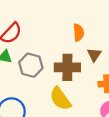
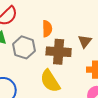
orange semicircle: (79, 32) -> (47, 29), moved

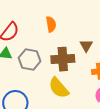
orange semicircle: (47, 29) -> (51, 24), moved

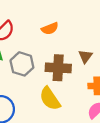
orange semicircle: (51, 24) -> (50, 28), turned 70

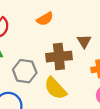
gray hexagon: (22, 64) -> (25, 71), moved

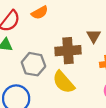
orange semicircle: (45, 19) -> (40, 13), moved

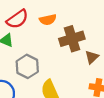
brown cross: (68, 51) -> (72, 39), moved, turned -30

